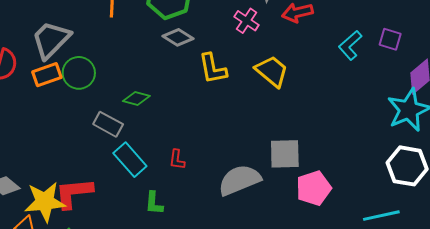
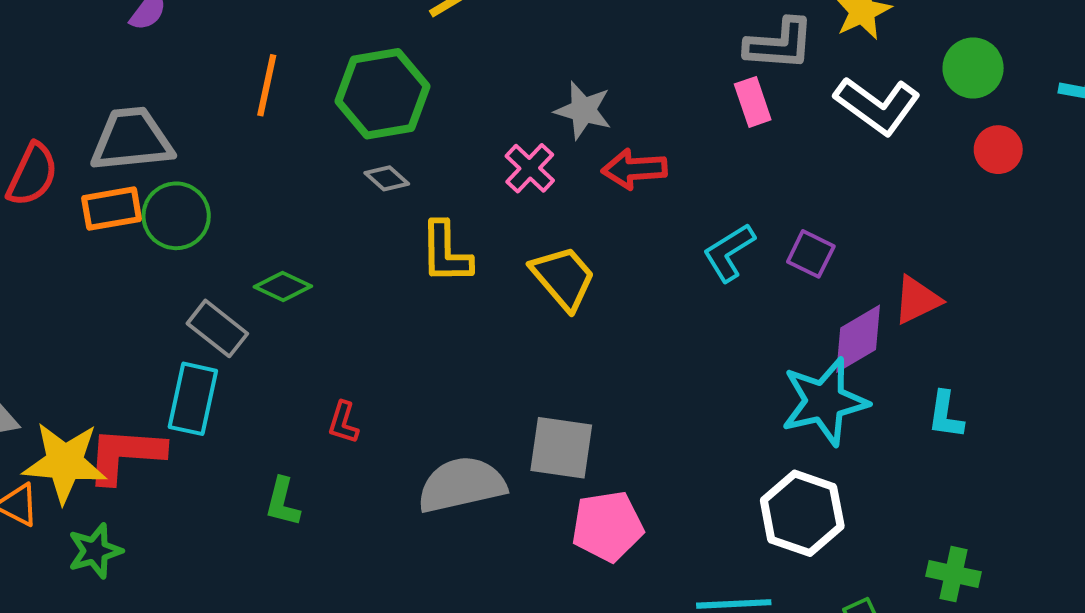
gray diamond: (178, 37) -> (387, 178), size x0.7
gray trapezoid: (51, 40) -> (132, 140), turned 30
cyan rectangle: (130, 160) -> (193, 399), moved, turned 44

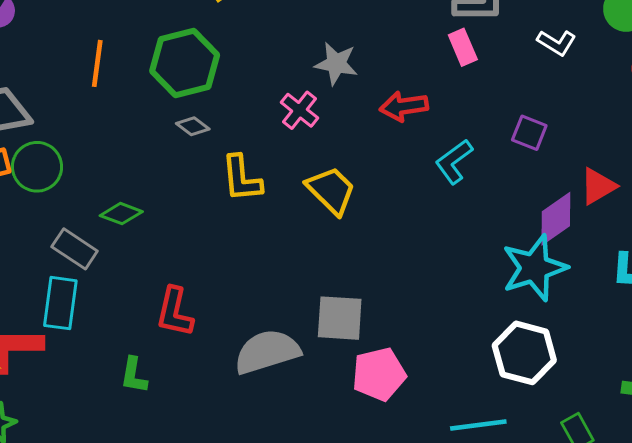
white L-shape: (877, 106) -> (557, 43), size x0.6
red arrow: (634, 169) -> (404, 106), moved
purple square: (811, 254) -> (529, 133), moved
red L-shape: (343, 423) -> (175, 312), size x1.6

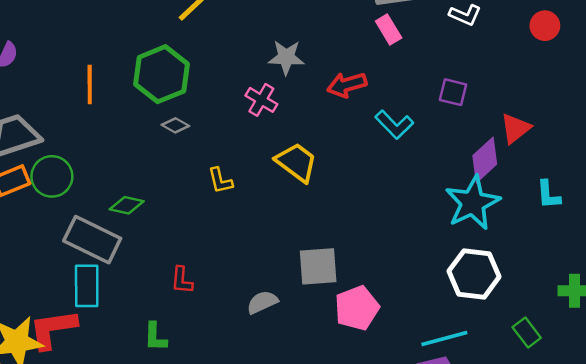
cyan L-shape: (454, 162) -> (394, 125), turned -90
yellow L-shape: (241, 178) -> (220, 181), moved, size x0.7
gray rectangle: (75, 249) -> (92, 240), size x1.5
red L-shape: (175, 312) -> (182, 280), size x0.7
gray semicircle: (267, 352) -> (262, 302), size x0.6

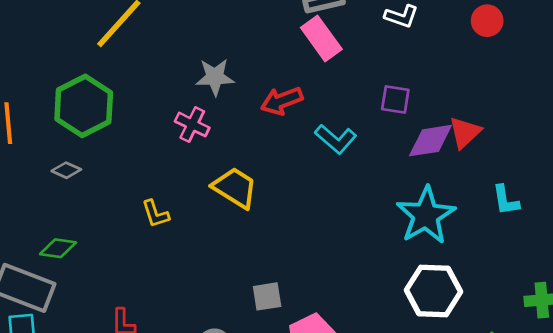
pink rectangle: (389, 29) -> (321, 38), size x1.4
gray diamond: (175, 125) -> (66, 170), moved
purple diamond: (485, 160) -> (431, 141), moved, turned 39
gray square: (318, 266) -> (267, 296), size x0.7

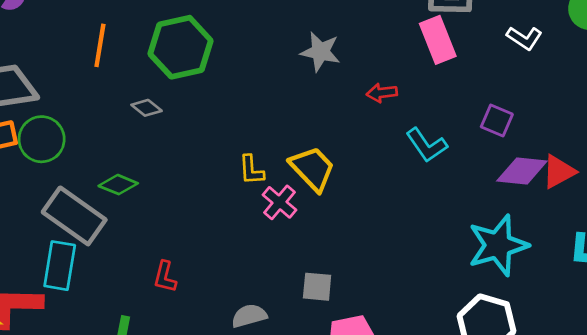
red arrow: (282, 101) -> (382, 93), size x0.7
pink cross: (192, 124) -> (280, 202), moved
yellow L-shape: (155, 214) -> (251, 170), moved

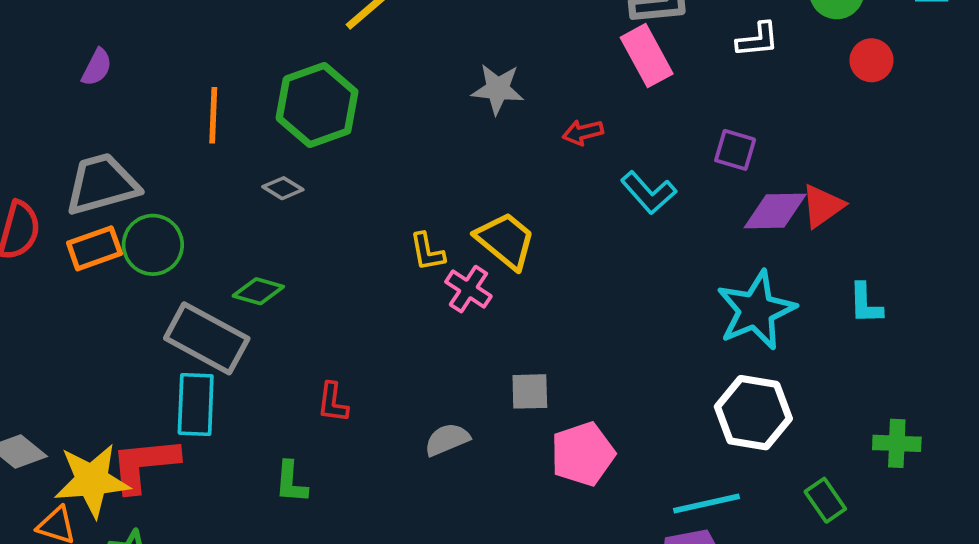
white L-shape: (524, 38) -> (758, 40), turned -32

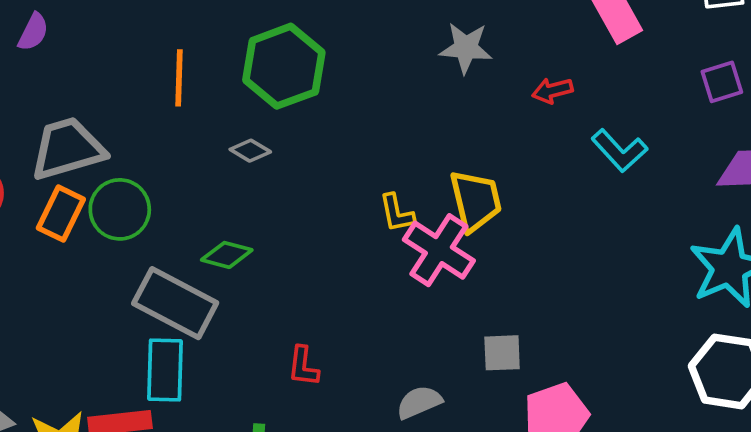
purple semicircle: (97, 67) -> (33, 32), moved
purple square: (735, 150) -> (722, 82), moved, turned -33
yellow trapezoid: (505, 240) -> (476, 201), turned 38
orange rectangle: (94, 248) -> (61, 214), turned -44
pink cross: (468, 289) -> (439, 250), size x1.5

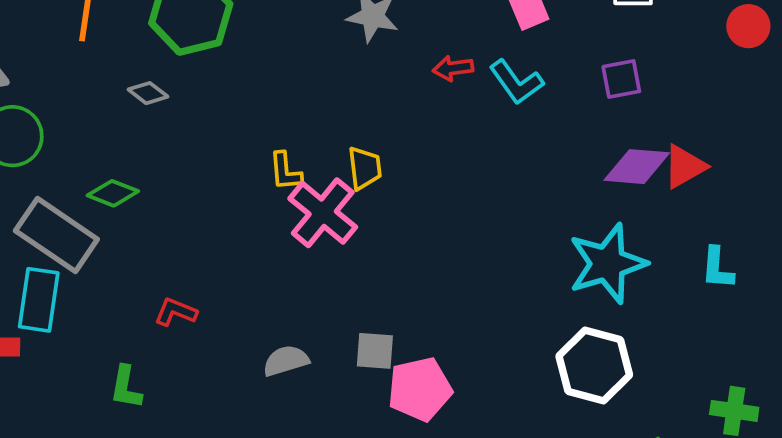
cyan L-shape: (619, 151) -> (516, 82), moved
yellow trapezoid: (476, 201) -> (365, 168), size x0.7
gray square: (502, 353) -> (375, 351), moved
red L-shape: (303, 366) -> (176, 312), turned 99

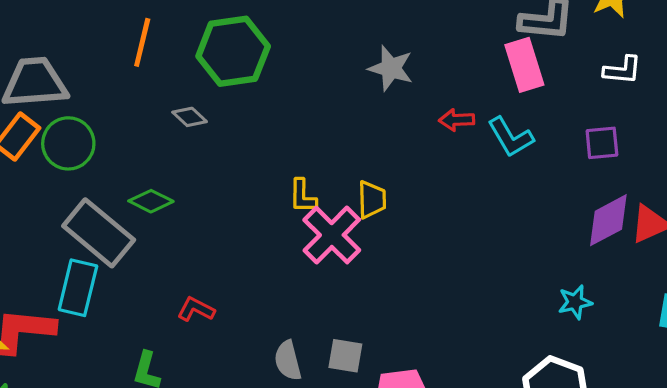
purple diamond: (637, 167) -> (608, 220), turned -38
cyan star: (607, 264) -> (575, 302), size x0.5
gray square: (375, 351) -> (345, 356), moved
gray semicircle: (286, 361) -> (288, 361), turned -93

